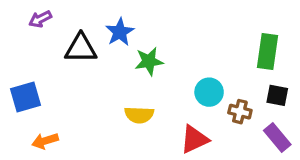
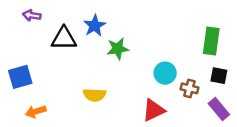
purple arrow: (40, 19) -> (32, 15), turned 36
yellow semicircle: (139, 115) -> (95, 95), moved

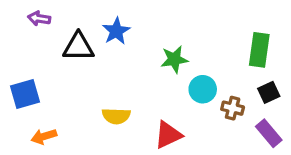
green star: (118, 49) -> (174, 59), moved
black square: (219, 76) -> (269, 92), turned -36
red triangle: (154, 110) -> (168, 135), moved

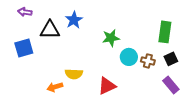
blue square: (25, 94) -> (24, 48), moved
brown cross: (233, 108) -> (148, 61), moved
orange arrow: (44, 136) -> (55, 87), moved

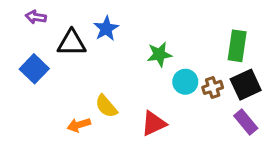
blue square: (24, 48) -> (34, 69), turned -30
black square: (171, 59) -> (246, 85), size x1.5
brown cross: (148, 61) -> (213, 87), turned -32
yellow semicircle: (74, 74) -> (106, 106), turned 48

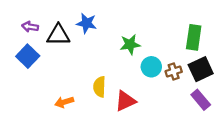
purple arrow: (36, 17) -> (30, 27), moved
blue star: (106, 29) -> (87, 23), turned -30
yellow semicircle: (106, 106) -> (100, 87), moved, turned 42

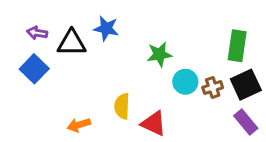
red triangle: (125, 101) -> (154, 123), turned 50

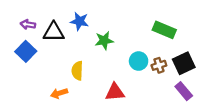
green rectangle: (237, 46) -> (164, 30), moved, turned -75
green star: (159, 54) -> (104, 41), moved
yellow semicircle: (122, 106) -> (77, 71), moved
red triangle: (154, 123) -> (115, 92), turned -30

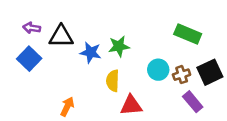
blue star: (79, 21) -> (91, 52), moved
yellow semicircle: (77, 71) -> (113, 81), moved
purple rectangle: (184, 91) -> (193, 102), moved
orange arrow: (59, 93) -> (67, 107), turned 133

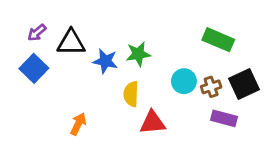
purple arrow: (32, 28) -> (37, 33), turned -49
purple rectangle: (193, 102) -> (224, 118), turned -35

